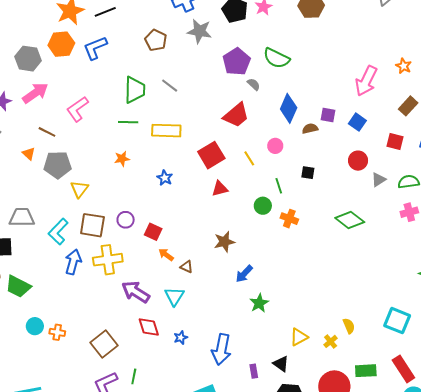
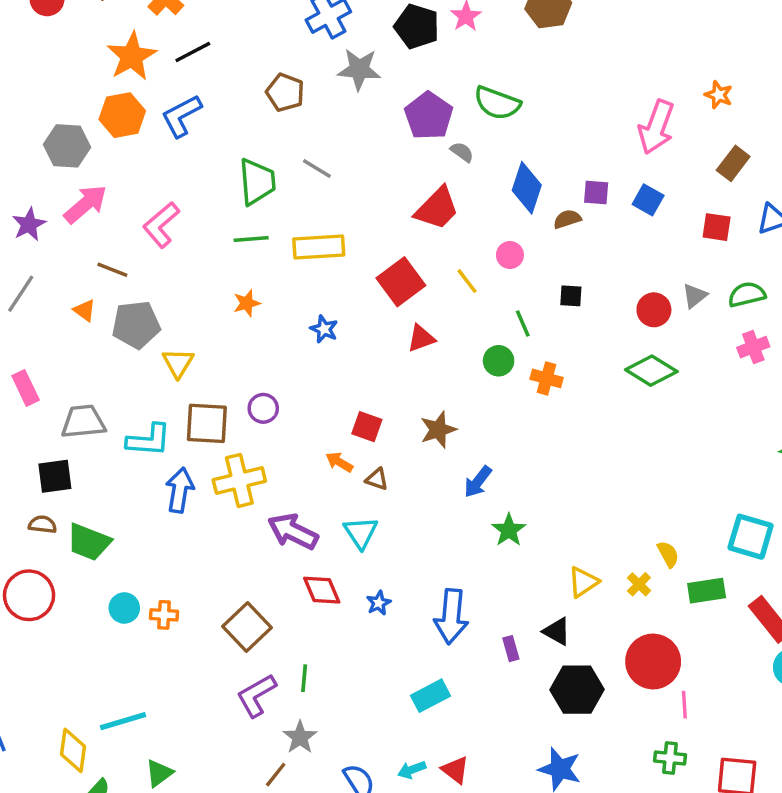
red circle: (358, 161) -> (654, 310), moved
cyan L-shape: (58, 232) -> (149, 440), turned -124
red square: (153, 232) -> (367, 427), moved
green rectangle: (366, 371) -> (707, 591), moved

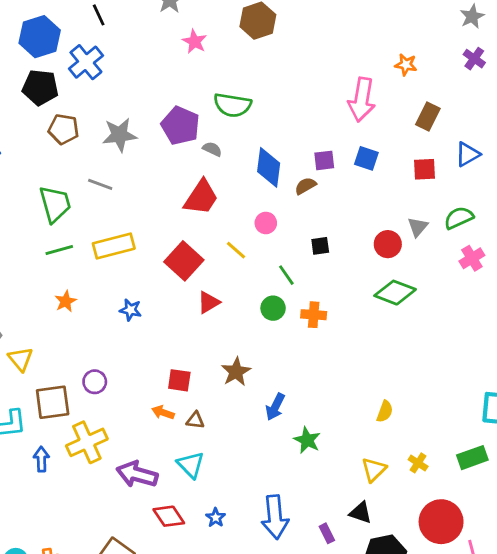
black pentagon: (417, 26) -> (40, 87), moved
gray star: (359, 69) -> (120, 135), moved
blue arrow: (180, 490) -> (41, 459), size x0.7
yellow semicircle: (668, 554) -> (385, 411), moved, turned 60

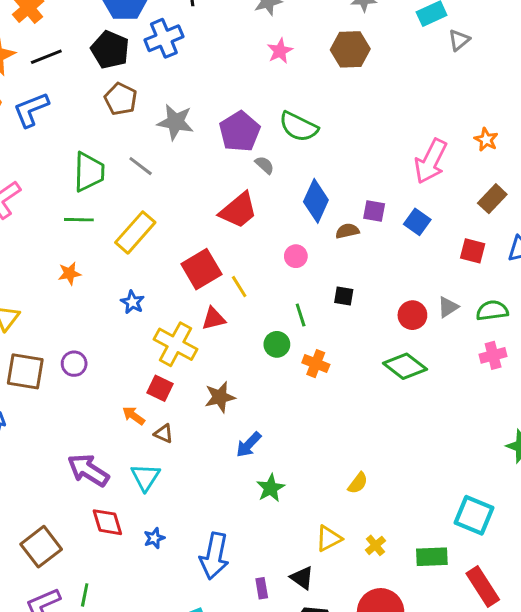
yellow rectangle: (114, 246) -> (135, 232), turned -51
yellow line: (236, 250) -> (239, 287), moved
yellow cross: (87, 442) -> (175, 344), moved, turned 36

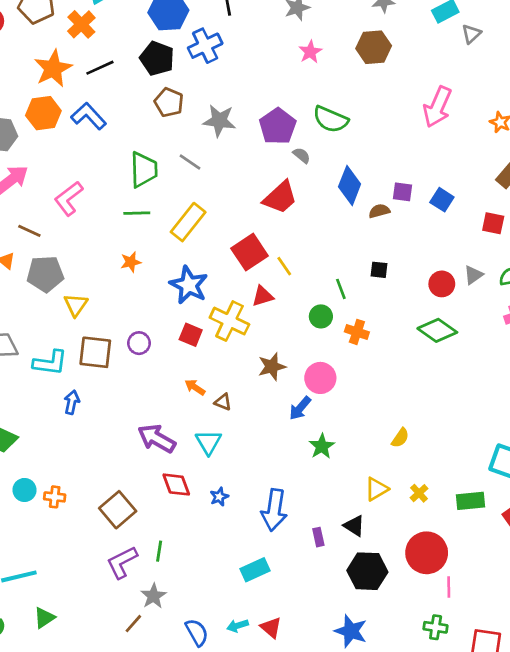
blue L-shape: (31, 110) -> (89, 116), turned 72
pink arrow: (431, 161) -> (437, 107), moved
pink circle: (296, 256) -> (320, 378), moved, size x1.5
blue star: (132, 302) -> (189, 285), size x1.8
red square: (160, 388) -> (191, 335), moved

